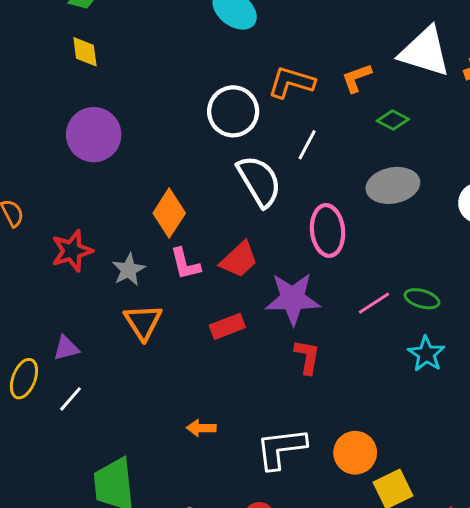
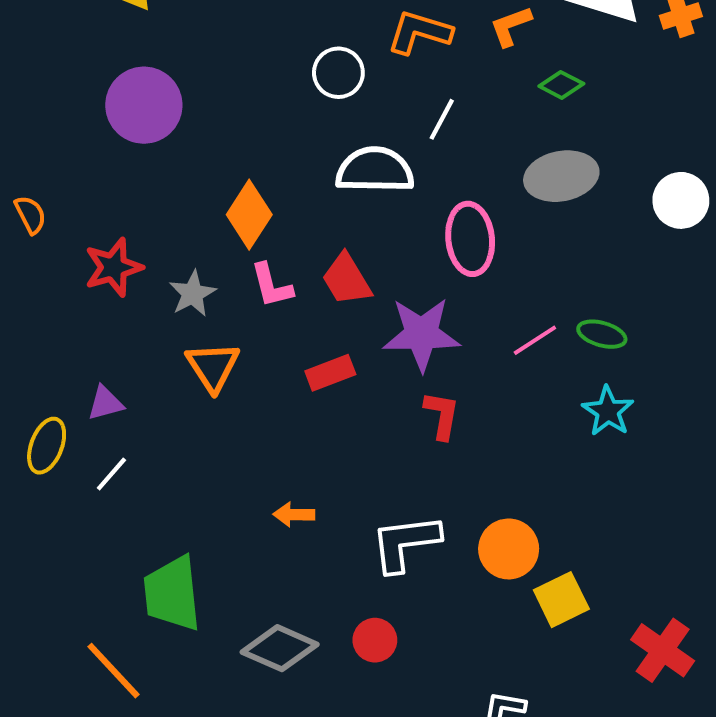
white circle: (233, 111) -> (338, 73), size x0.7
white semicircle: (259, 181) -> (375, 170), turned -58
red trapezoid: (239, 260) -> (347, 279), turned 102

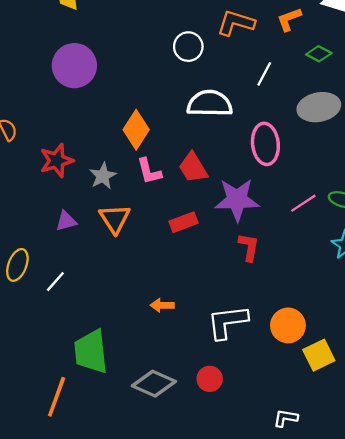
white line: (442, 119) -> (264, 74), moved
purple triangle: (105, 403) -> (66, 221), moved
orange line: (113, 671) -> (57, 397), turned 63

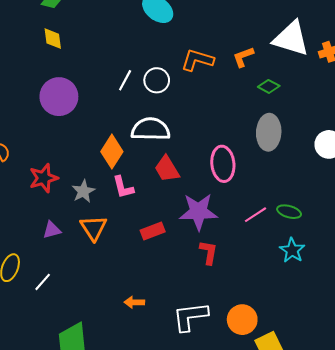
white line: (264, 74) -> (125, 80), moved
white semicircle: (210, 104) -> (151, 129), moved
gray ellipse: (319, 107) -> (269, 132), turned -76
red trapezoid: (193, 168) -> (167, 169), moved

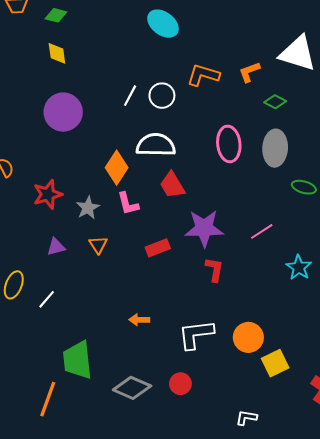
pink ellipse: (223, 164) -> (229, 144), moved
green ellipse: (289, 212) -> (304, 187), moved
orange triangle: (94, 228) -> (98, 245), size x0.7

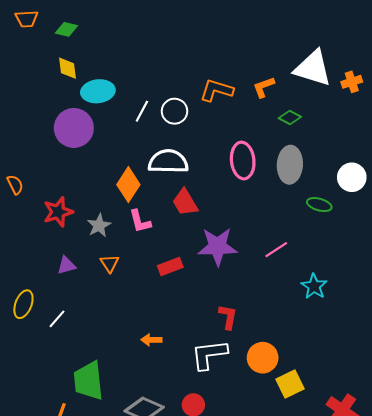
cyan ellipse: (163, 24) -> (98, 91), moved, turned -44
red L-shape: (214, 269) -> (228, 317), moved

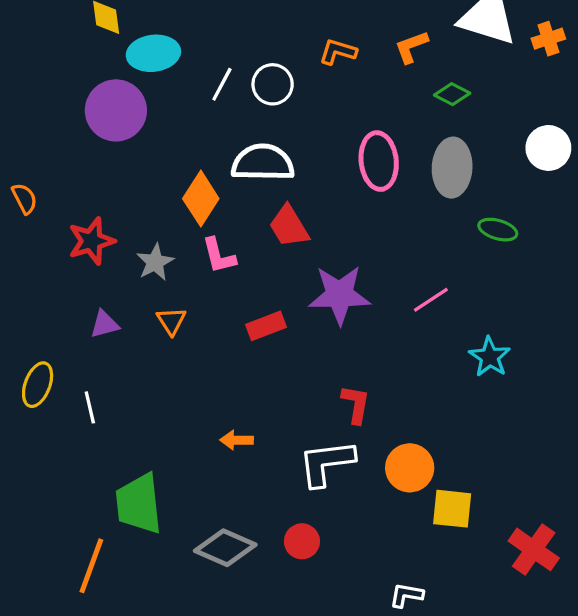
orange L-shape: (216, 90) -> (338, 52), size x0.7
white circle: (352, 177) -> (548, 148), moved
white line: (57, 319) -> (90, 407), turned -54
yellow square: (290, 384) -> (452, 509), turned 32

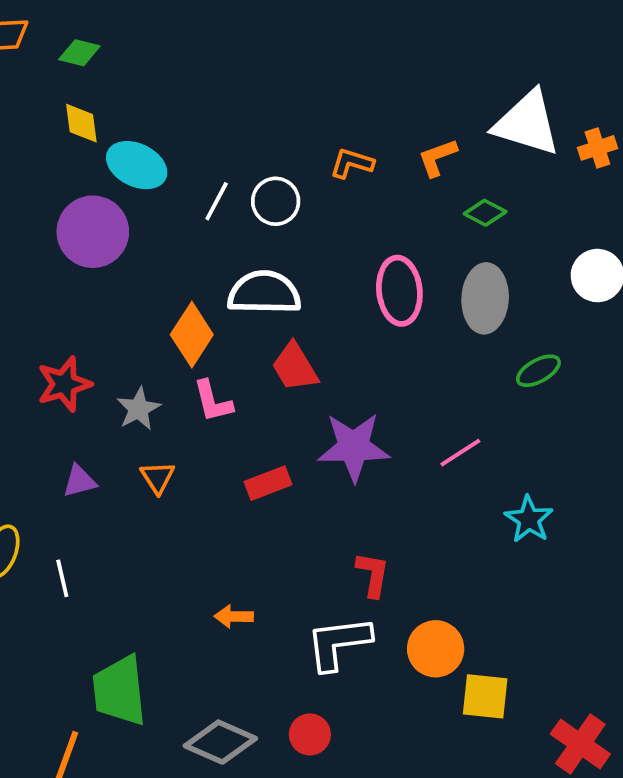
cyan ellipse: (153, 53) -> (137, 165), turned 33
green ellipse: (498, 230) -> (538, 371), turned -45

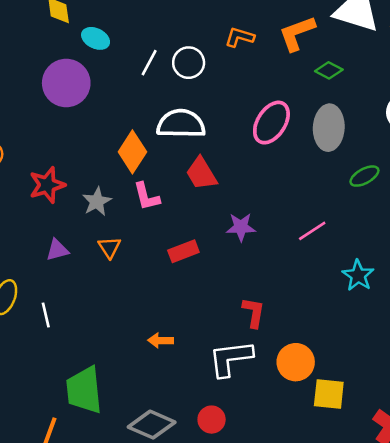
orange L-shape: (437, 157) -> (297, 33), size x1.4
cyan ellipse: (137, 165) -> (96, 38), size x0.7
pink ellipse: (399, 291) -> (271, 123), turned 39
purple star: (354, 447) -> (241, 227), size x0.6

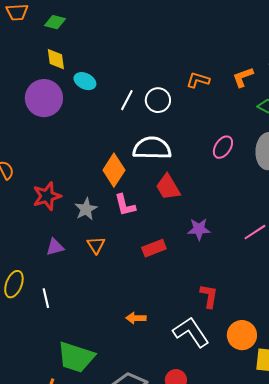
orange L-shape: (297, 33) -> (243, 77), size x0.7
purple circle: (66, 83) -> (44, 98), moved
pink ellipse: (271, 123) -> (223, 147), size x0.7
white L-shape: (231, 358) -> (191, 332), turned 63
green trapezoid: (84, 390) -> (76, 357), turned -66

